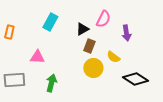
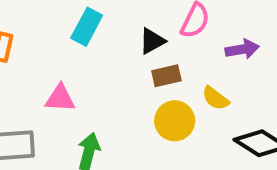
purple arrow: (126, 33) -> (242, 49), turned -91
brown rectangle: (89, 46) -> (166, 76), turned 56

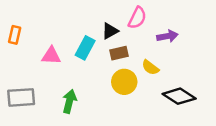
cyan rectangle: (87, 27) -> (85, 48), moved
pink triangle: (60, 98) -> (51, 56), moved

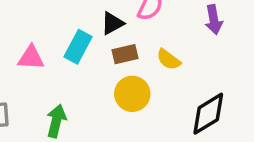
purple arrow: (167, 36) -> (214, 20), moved, turned 90
yellow semicircle: (150, 67) -> (168, 59), moved
black diamond: (179, 96) -> (208, 114), turned -64

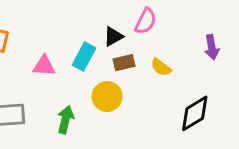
purple arrow: (214, 20) -> (212, 47), moved
yellow circle: (132, 94) -> (107, 96), moved

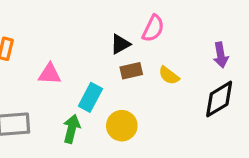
cyan rectangle: (84, 56) -> (90, 97), moved
yellow circle: (107, 96) -> (122, 126), moved
black diamond: (195, 113) -> (219, 99), moved

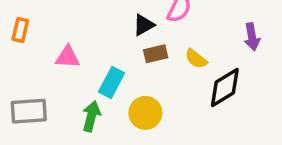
black diamond: (219, 99) -> (225, 88), moved

